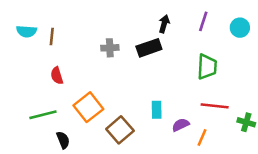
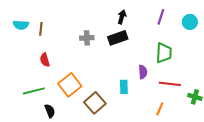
black arrow: (164, 24) -> (122, 17), moved
purple semicircle: (181, 125) -> (143, 72), moved, turned 112

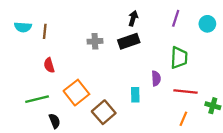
orange line: (160, 109) -> (183, 119), moved

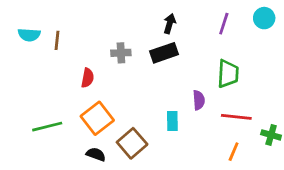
cyan circle: (207, 24) -> (264, 18), moved
red semicircle: (49, 65) -> (88, 78), moved, turned -152
black semicircle: (55, 121) -> (96, 154), moved, turned -48

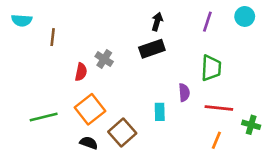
cyan semicircle: (29, 35) -> (22, 20), moved
gray cross: (121, 53) -> (104, 59), moved, turned 36

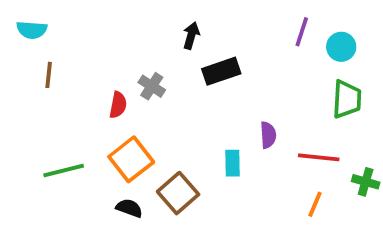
cyan circle: (245, 16) -> (341, 47), moved
black arrow: (157, 22) -> (191, 36), moved
brown line: (53, 37) -> (49, 75), moved
green trapezoid: (211, 68) -> (347, 99), moved

